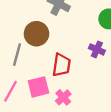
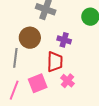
purple cross: (97, 49) -> (64, 40), moved
pink cross: (63, 97) -> (68, 81), moved

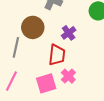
purple cross: (64, 40) -> (69, 33), turned 32
pink square: (38, 83) -> (46, 83), moved

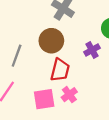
brown circle: (33, 27) -> (51, 41), moved
purple cross: (69, 33) -> (92, 50), moved

